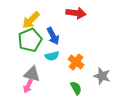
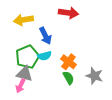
yellow arrow: (31, 20) -> (23, 20), turned 36
green pentagon: (30, 40) -> (27, 57), moved
green semicircle: (76, 88) -> (68, 78), moved

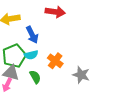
green semicircle: (68, 78) -> (35, 77), moved

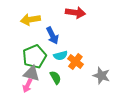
cyan semicircle: (31, 55) -> (60, 56), moved

